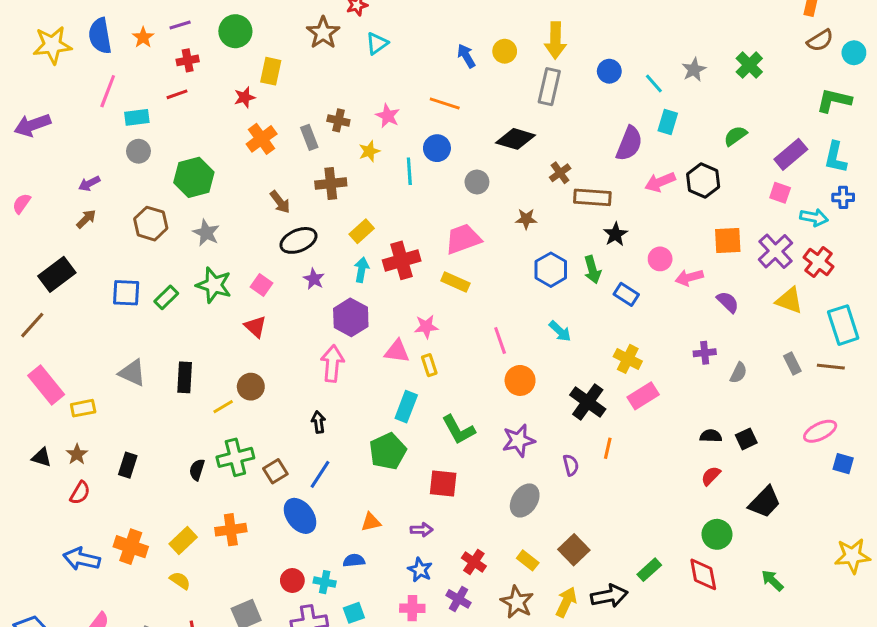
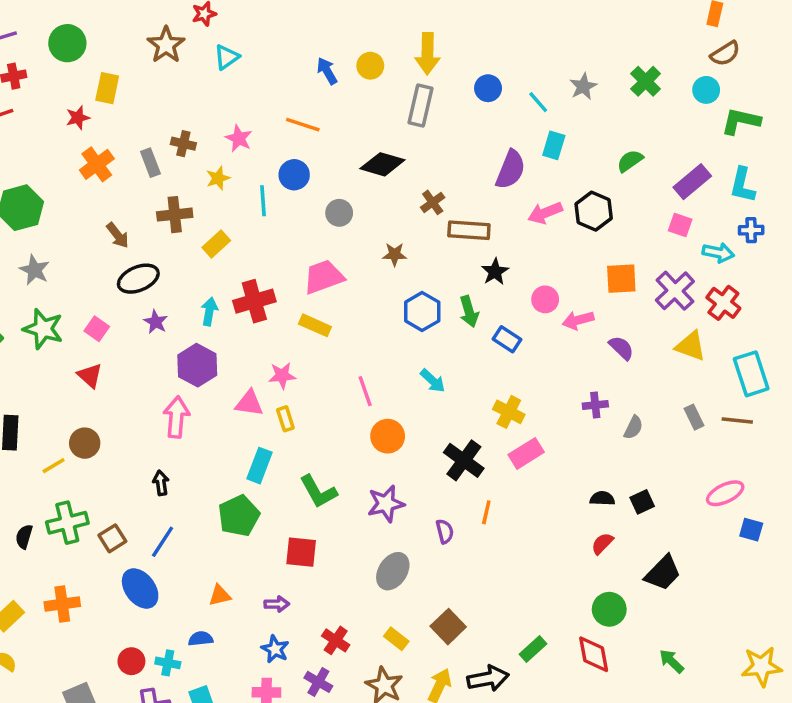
cyan circle: (854, 53) -> (706, 90), moved
yellow rectangle: (362, 231) -> (216, 244), moved
yellow star: (852, 556) -> (762, 666), moved

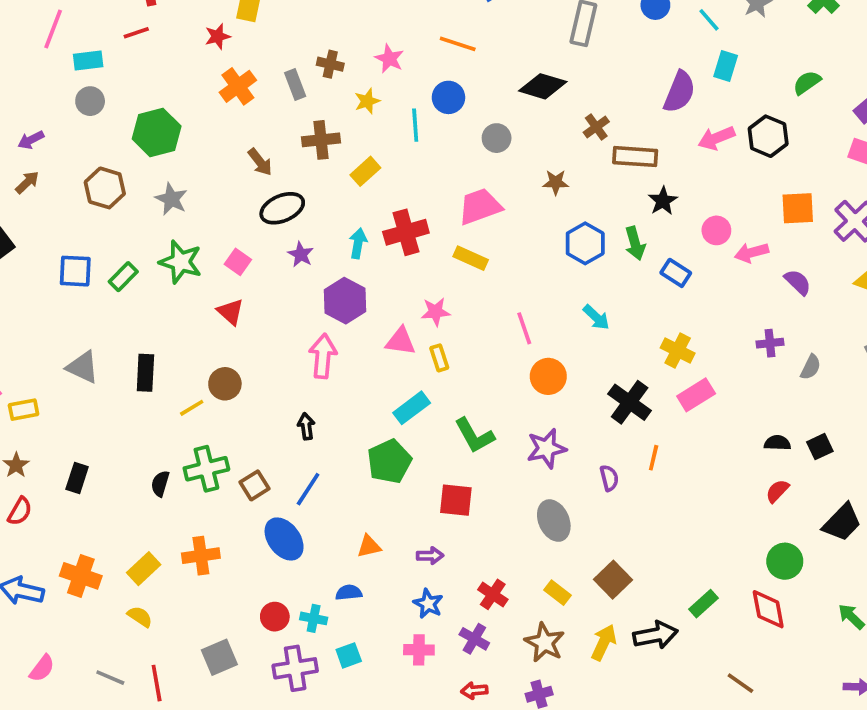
cyan rectangle: (260, 466) -> (412, 408), turned 32
gray ellipse: (393, 571) -> (554, 521), turned -57

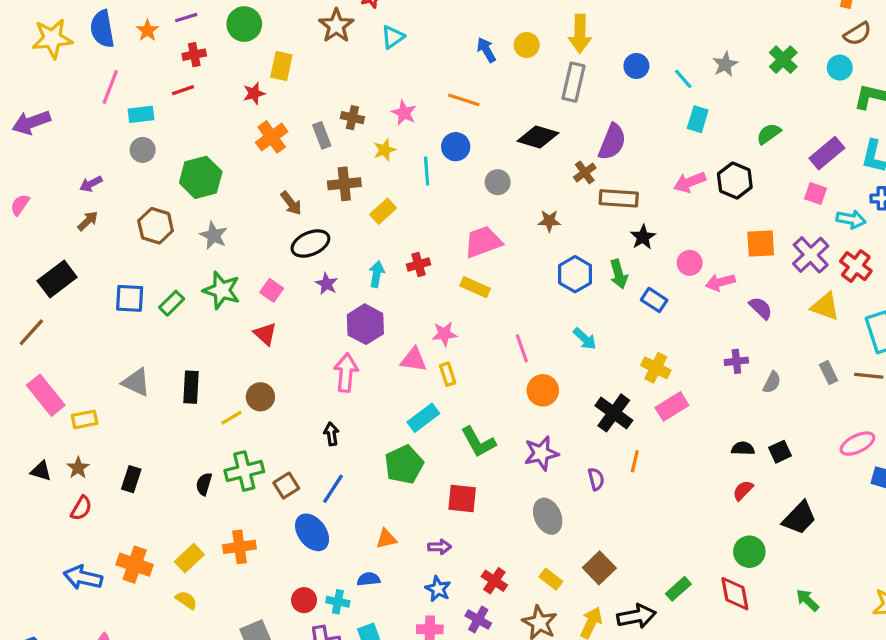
purple semicircle: (679, 92) -> (612, 142), moved
red cross: (406, 232) -> (419, 264), size x0.6

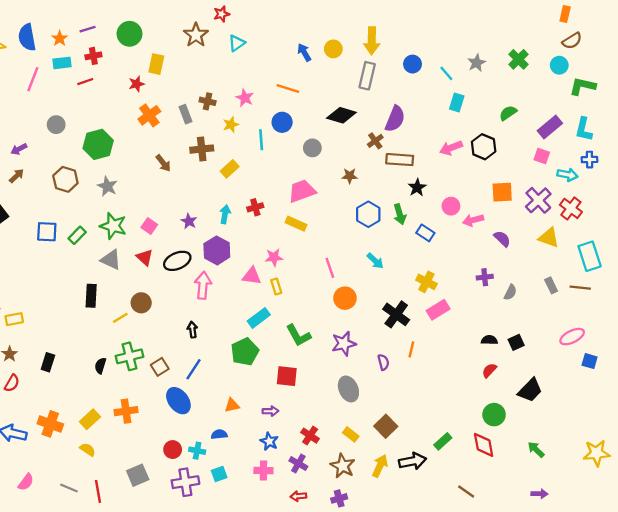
cyan rectangle: (141, 114) -> (62, 63), moved
black ellipse: (310, 243) -> (177, 261), moved
gray triangle: (136, 382) -> (111, 260), moved

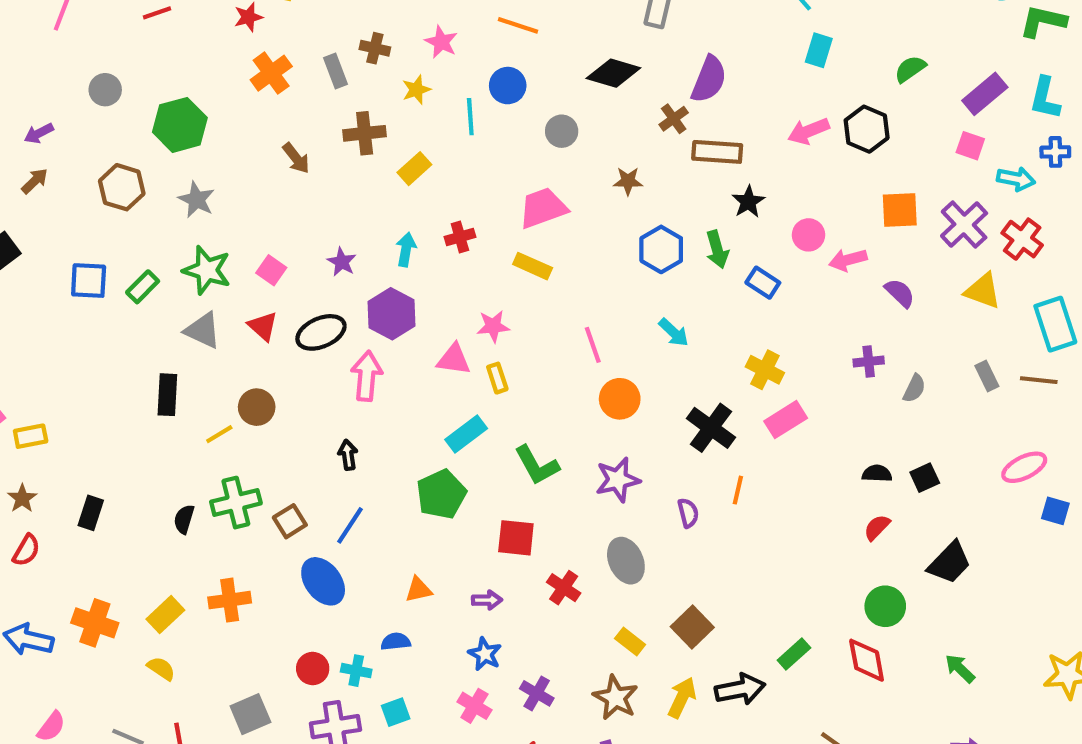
red cross: (310, 436) -> (564, 588), moved
pink cross: (263, 470) -> (474, 706), turned 30

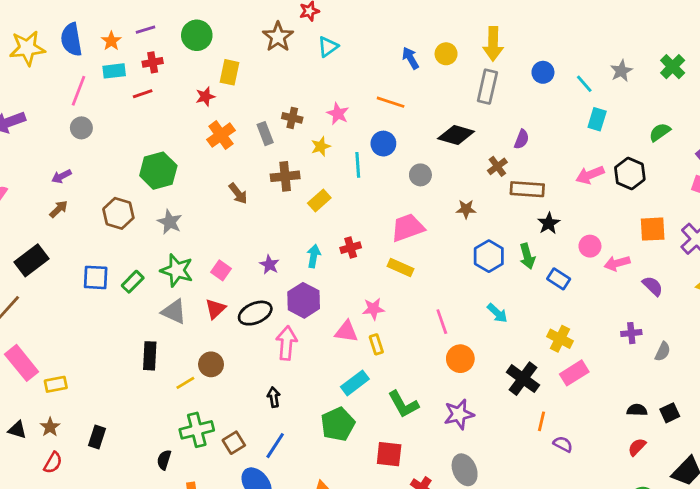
purple semicircle: (709, 79) -> (522, 139), size x0.6
gray circle: (105, 90) -> (81, 128), moved
red triangle: (263, 326) -> (215, 309), turned 35
purple semicircle: (688, 513) -> (563, 444), moved, turned -48
black semicircle: (184, 519) -> (164, 460), moved

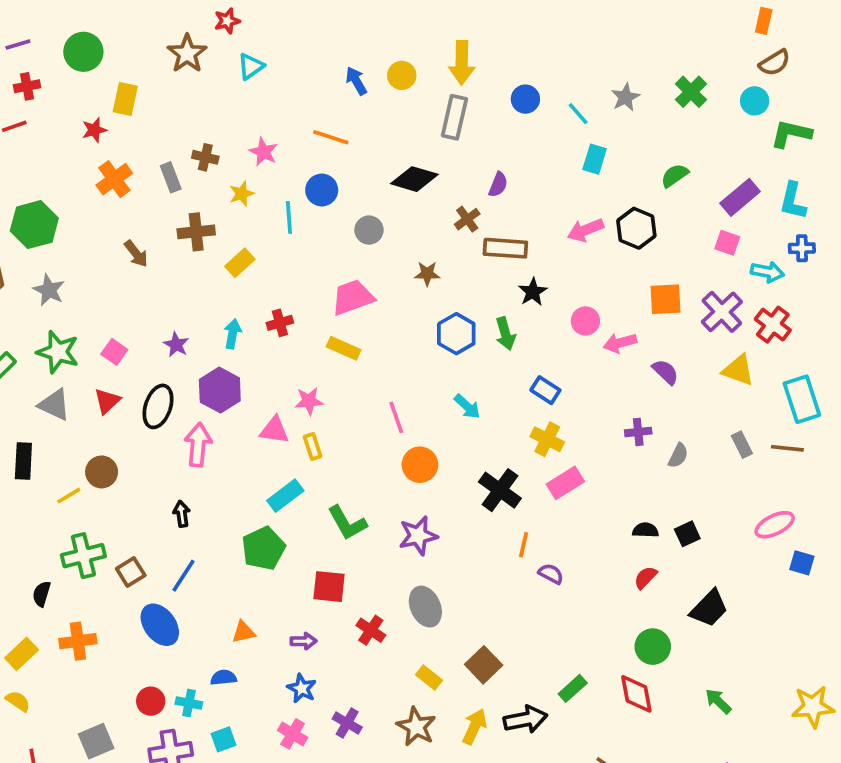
blue rectangle: (559, 279) -> (545, 390), moved
black ellipse: (255, 313) -> (158, 406), turned -48

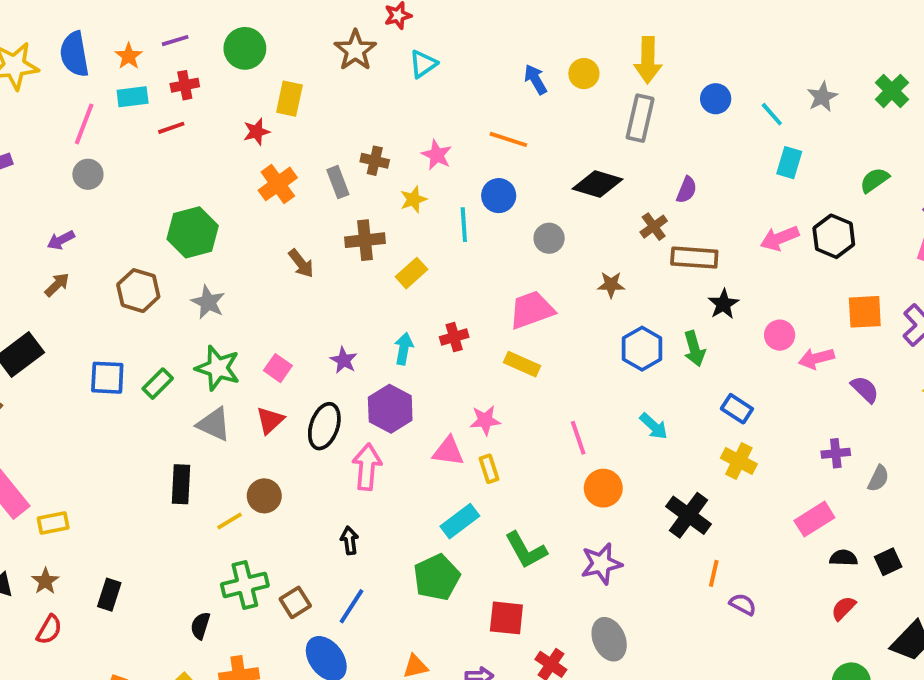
pink rectangle: (565, 483) -> (814, 519), moved

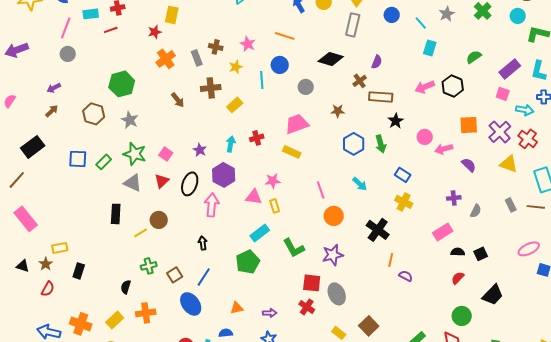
yellow rectangle: (53, 523) -> (60, 248), moved
green cross: (245, 585) -> (149, 266), size x0.7
red square: (506, 618) -> (312, 283), moved

